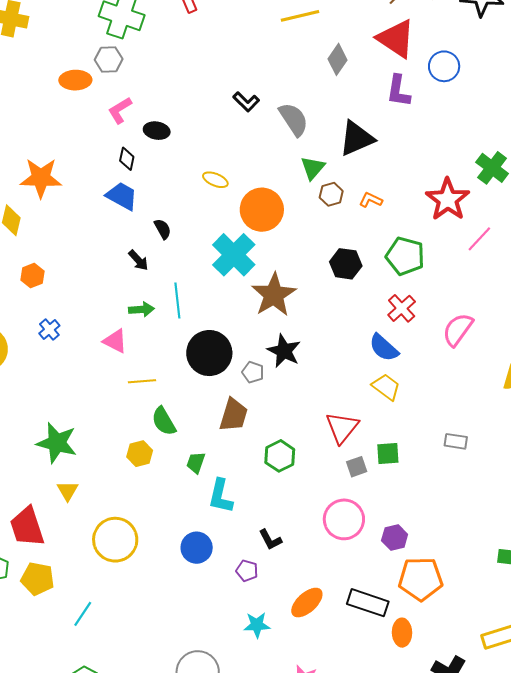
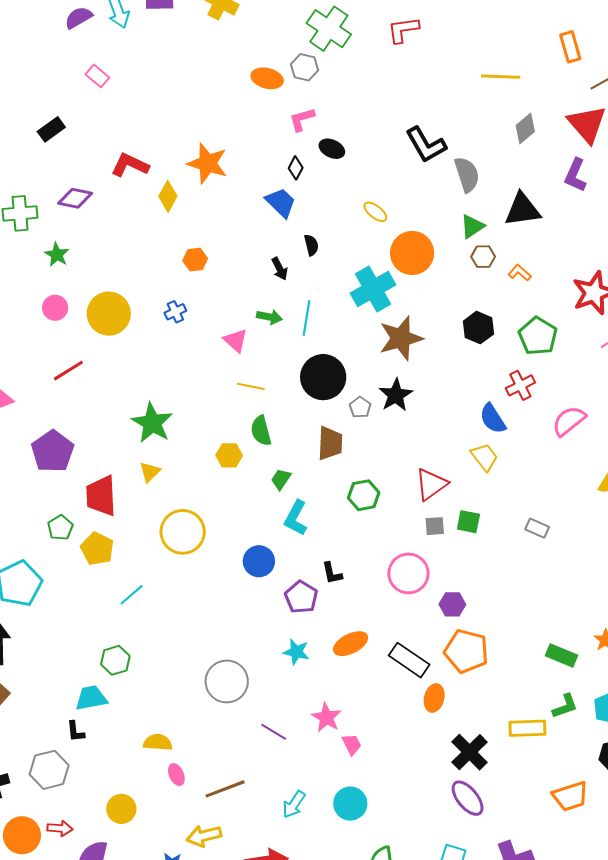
black L-shape: (246, 102) -> (426, 145), size x1.6
orange hexagon: (32, 276) -> (195, 260), moved
brown trapezoid: (234, 415) -> (330, 443), turned -30
purple pentagon: (247, 571) -> (301, 597), size x1.5

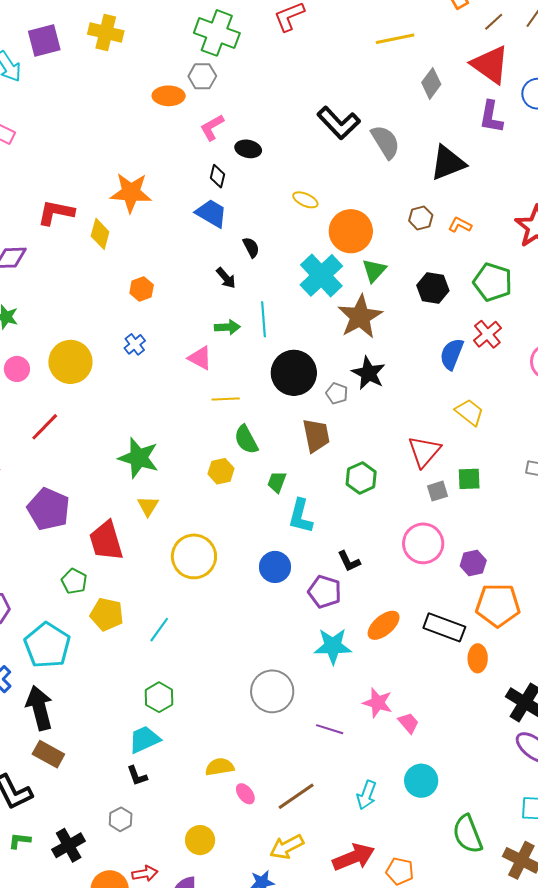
green triangle: (472, 226) -> (374, 270), moved
blue semicircle: (493, 419) -> (452, 354), moved, turned 68
yellow pentagon: (97, 549) -> (107, 614), moved
cyan star: (296, 652) -> (333, 646), size x1.4
gray hexagon: (49, 770) -> (121, 819), size x0.6

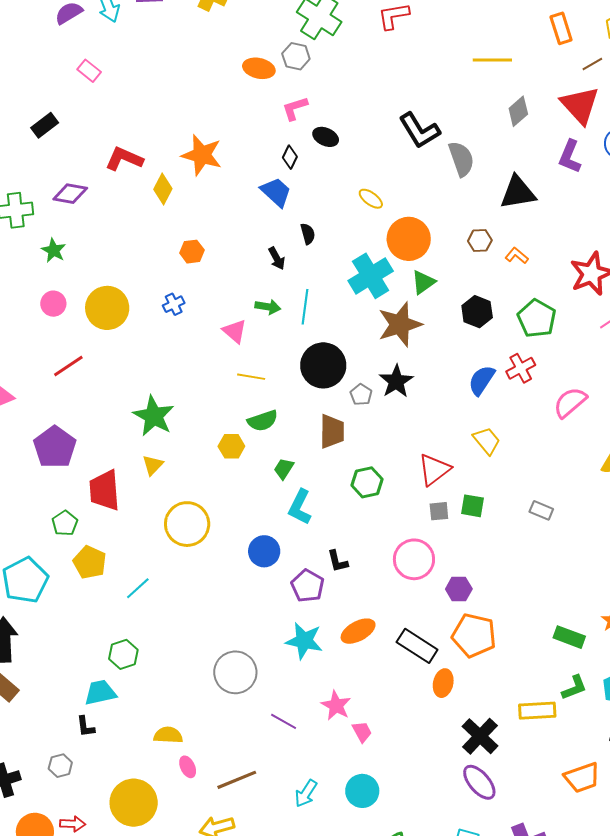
green semicircle: (246, 440) -> (263, 421), turned -92
yellow circle: (200, 840) -> (134, 803), size x1.6

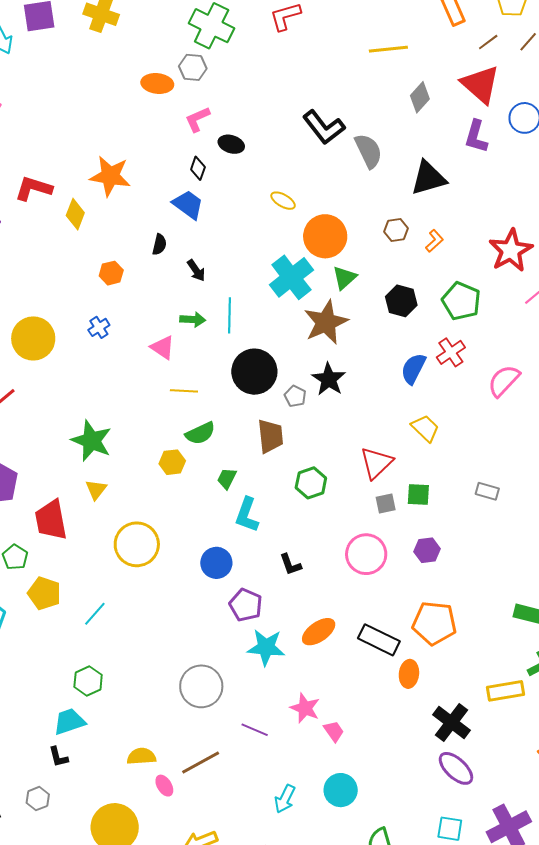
black semicircle: (308, 234) -> (159, 244), moved, turned 35
orange L-shape: (517, 256) -> (434, 241), turned 105
purple pentagon: (308, 586) -> (246, 605), moved
purple hexagon: (459, 589) -> (427, 550), moved
brown line: (237, 780) -> (201, 762), moved

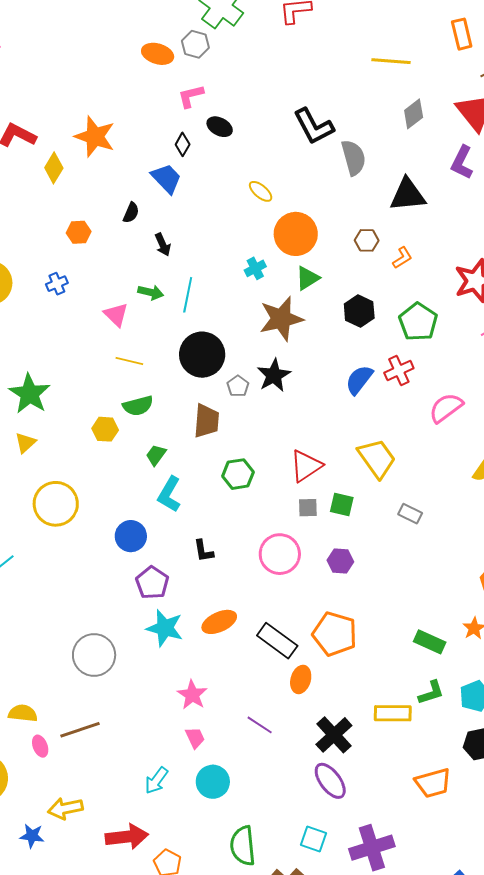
cyan cross: (291, 277) -> (255, 268), size x0.5
yellow trapezoid: (425, 428) -> (377, 458), moved, size x1.4
purple line: (255, 730) -> (260, 725), moved
pink trapezoid: (334, 731) -> (195, 738), moved

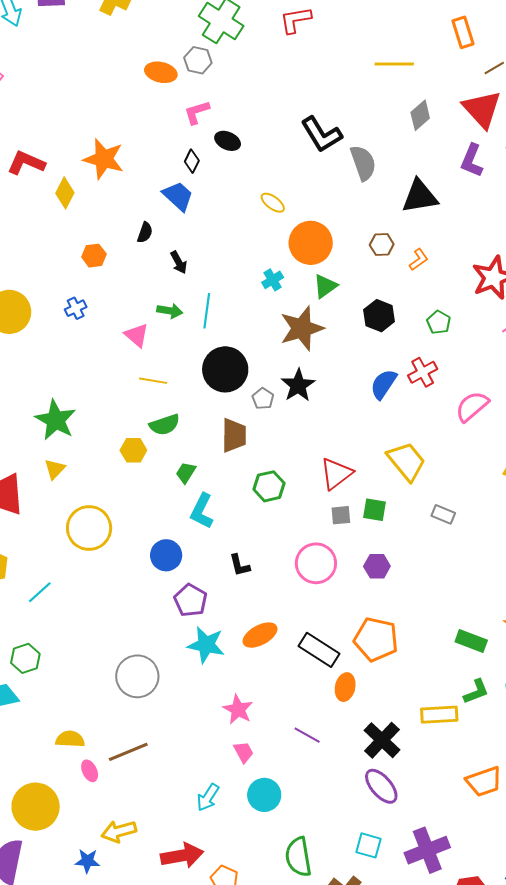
green pentagon: (418, 322) -> (439, 322), size x0.6

